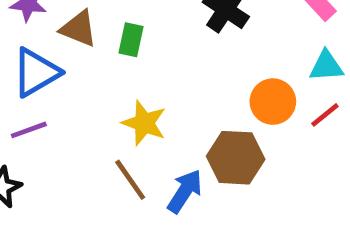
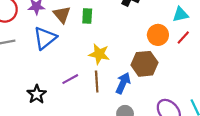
brown triangle: (79, 29) -> (62, 15), turned 36
purple line: (29, 130) -> (70, 79), moved
brown line: (130, 180) -> (97, 82), turned 40

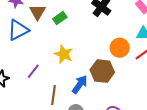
green rectangle: (87, 16) -> (60, 18), turned 40
purple line: (70, 79) -> (33, 71), turned -35
brown line: (97, 82) -> (53, 95), moved

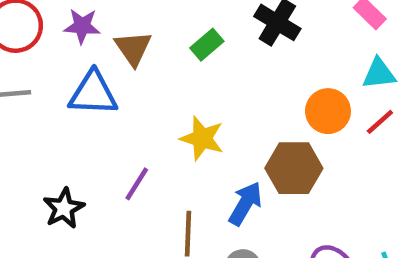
green rectangle: (60, 18) -> (207, 45), moved
blue triangle: (18, 30) -> (93, 93), turned 35

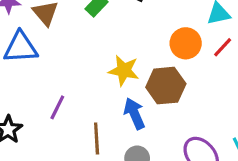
yellow star: (202, 138) -> (124, 71), moved
blue arrow: (245, 204) -> (134, 114), turned -48

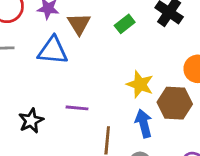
purple line: (57, 107) -> (77, 108), turned 60

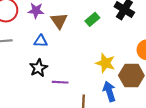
blue triangle: (53, 51) -> (41, 41), size x0.6
black star: (31, 121) -> (38, 68), moved

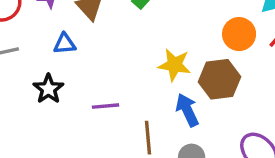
black star: (38, 68) -> (48, 89), moved

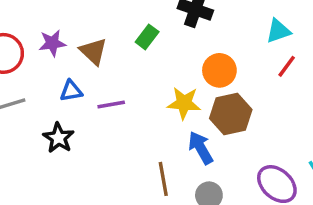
orange circle: (239, 34) -> (219, 70), moved
purple line: (105, 106) -> (111, 105), moved

